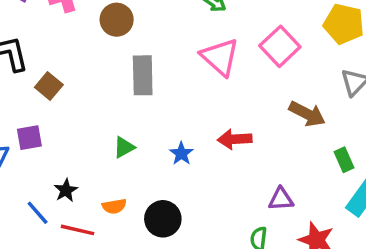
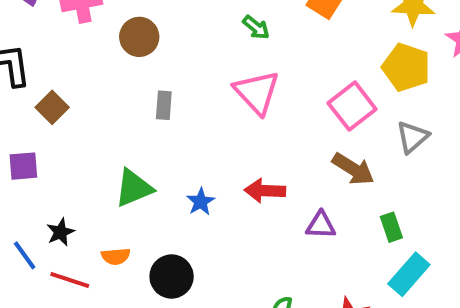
pink square: (280, 46) -> (352, 106), moved
gray rectangle: (143, 75) -> (164, 105), size x0.6
green triangle: (124, 147) -> (134, 188), size x1.5
purple triangle: (281, 199) -> (321, 225), moved

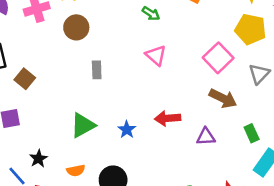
pink triangle: (257, 92) -> (156, 55), size x0.7

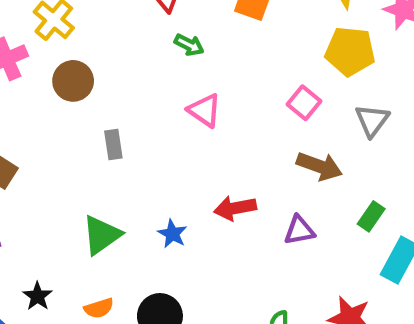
pink square: (218, 58) -> (304, 103), size x0.7
green rectangle: (252, 133) -> (371, 216), turned 66

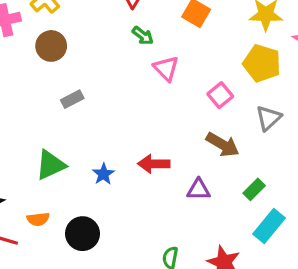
pink triangle: (205, 110) -> (166, 68), moved
gray rectangle: (113, 145) -> (72, 99), turned 60

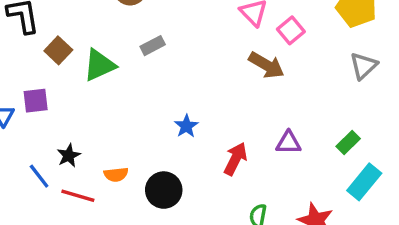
pink square: (220, 95) -> (291, 30), moved
brown arrow: (223, 145) -> (266, 65), moved
red arrow: (154, 164) -> (235, 159), moved, turned 116
green triangle: (51, 165) -> (99, 65), moved

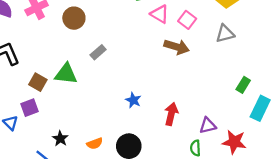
brown square: (58, 50) -> (38, 82), moved
green triangle: (99, 65) -> (66, 74), turned 45
gray triangle: (364, 66) -> (225, 34), moved, turned 42
purple triangle: (288, 143) -> (208, 126), moved

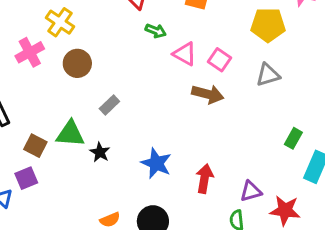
blue star: (133, 100) -> (156, 163), size x1.5
black star: (60, 139) -> (100, 152), moved

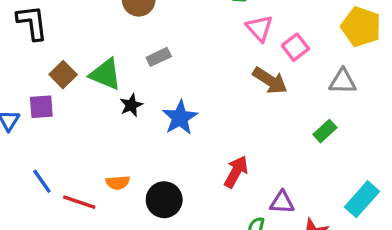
green rectangle: (293, 138) -> (325, 131), moved
blue star: (156, 163) -> (180, 118), moved

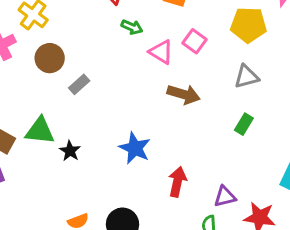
pink square: (295, 47) -> (195, 41), moved
gray rectangle: (159, 57) -> (79, 84), moved
blue star: (180, 118) -> (135, 148), moved

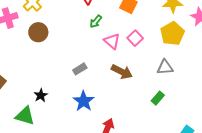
yellow pentagon: (248, 25) -> (172, 34), turned 30
green arrow: (132, 27) -> (96, 22), turned 96
gray rectangle: (79, 84) -> (80, 69), moved
green triangle: (40, 131) -> (25, 116), moved

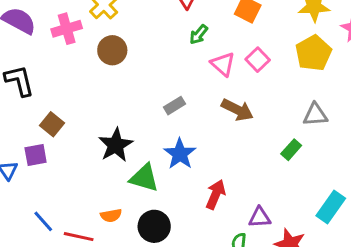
gray triangle: (165, 67) -> (315, 115), moved
black star: (41, 95) -> (116, 145), size x1.6
green triangle: (25, 116) -> (144, 178), moved

